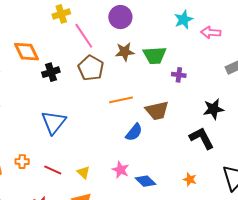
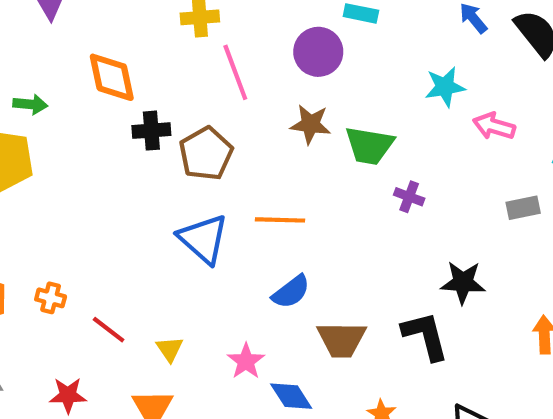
brown pentagon: (91, 68) -> (206, 154), moved
brown trapezoid: (157, 111) -> (342, 340), moved
blue triangle: (54, 122) -> (203, 239), moved, turned -40

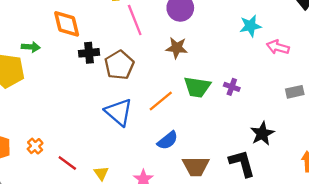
green arrow: (30, 104) -> (31, 47), moved
green trapezoid: (369, 146) -> (197, 87), moved
orange line: (280, 220) -> (161, 101), turned -40
black star: (463, 282) -> (262, 134), turned -30
orange cross: (51, 298) -> (35, 146), turned 35

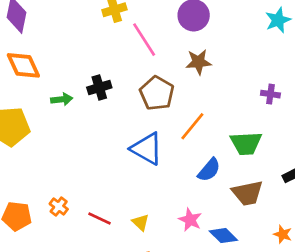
orange diamond: (67, 24) -> (23, 65), moved
green arrow: (31, 47) -> (62, 99), moved
brown pentagon: (119, 65) -> (157, 93), moved
green trapezoid: (197, 87) -> (246, 143), moved

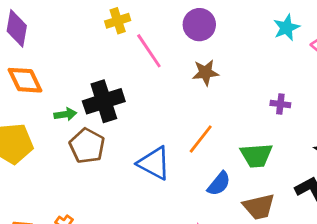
black cross: (99, 87) -> (104, 101), size x1.6
brown pentagon: (157, 93) -> (87, 146), moved

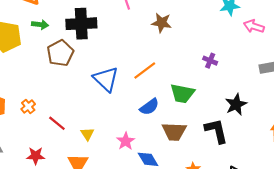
green arrow: (65, 114) -> (40, 25), moved

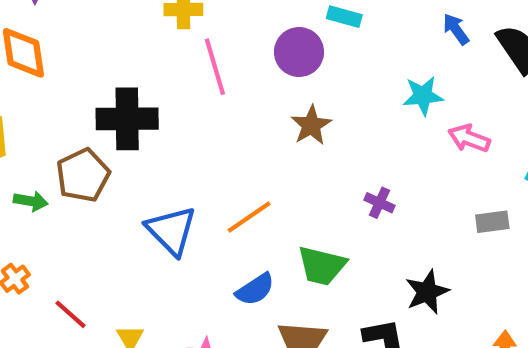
brown star: (161, 23) -> (311, 125), moved, turned 30
green arrow: (40, 25) -> (31, 201), moved

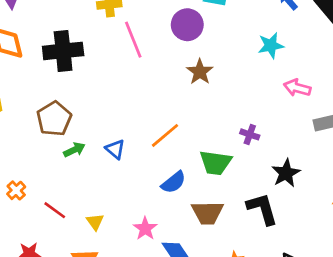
black cross: (127, 119) -> (63, 51), moved
pink arrow: (469, 138) -> (297, 88), moved
green arrow: (31, 201) -> (74, 150), moved, turned -30
purple cross: (380, 203) -> (250, 134), moved
blue triangle: (171, 231) -> (115, 149), size x0.6

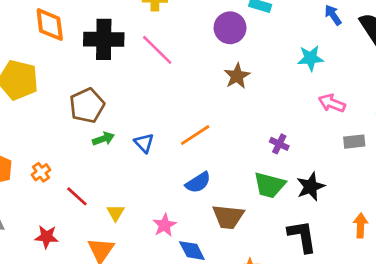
pink line: (133, 40) -> (157, 50), moved, turned -30
green trapezoid: (216, 163) -> (269, 185), moved
black L-shape: (262, 209) -> (302, 236), moved

